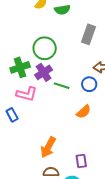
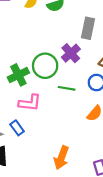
green circle: (45, 48) -> (45, 66), moved
purple cross: (44, 72) -> (71, 53), moved

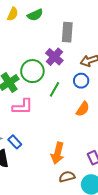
green line: (67, 88) -> (54, 89), turned -63
blue rectangle: (17, 128) -> (15, 142), moved

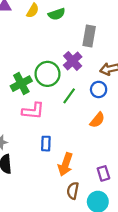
blue rectangle: (15, 142) -> (46, 144), moved, turned 40
brown semicircle: (67, 177) -> (73, 191), turned -70

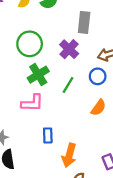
green circle: (47, 74) -> (30, 44), moved
green cross: (21, 84) -> (38, 75), moved

